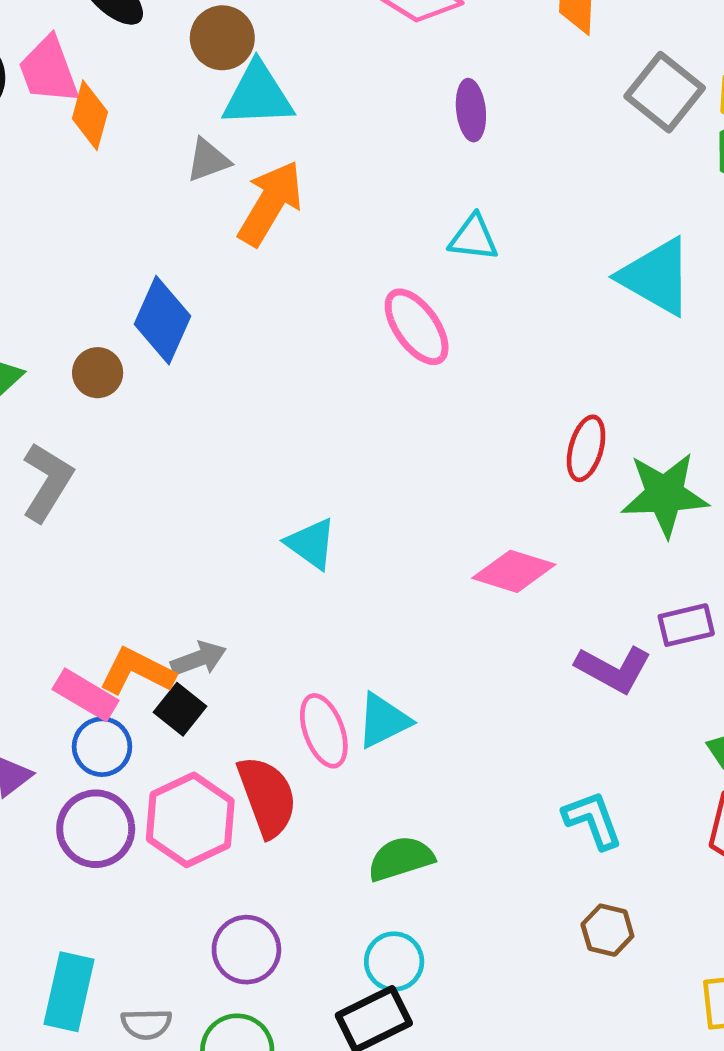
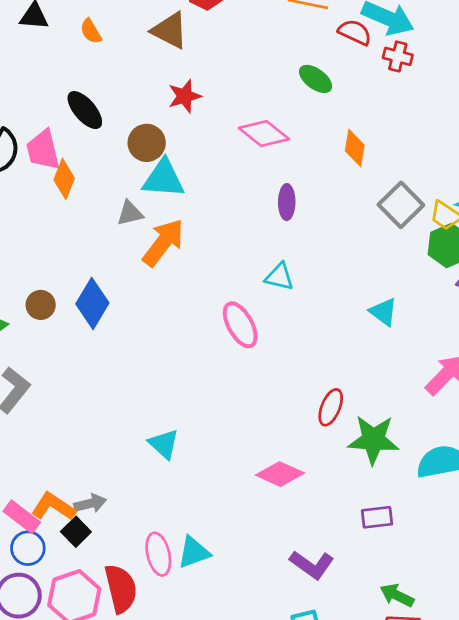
cyan triangle: (656, 277) -> (383, 312), size x0.6
brown circle: (98, 373) -> (41, 305), moved
purple L-shape: (613, 669) -> (312, 565), moved

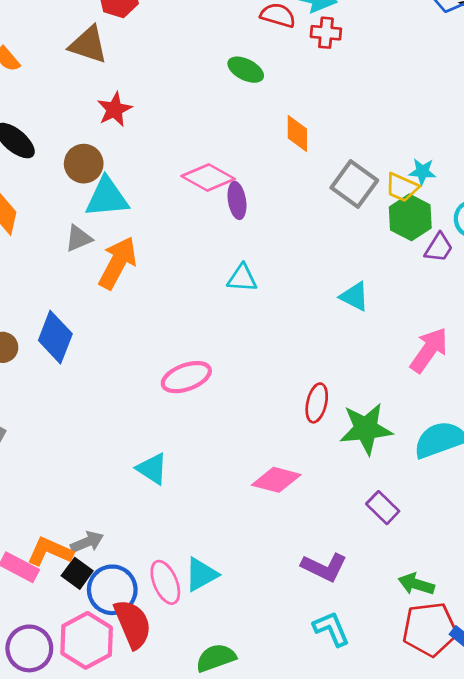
pink diamond: (264, 133) -> (208, 177), moved
pink ellipse: (240, 325) -> (186, 377), moved, turned -72
purple rectangle: (377, 517) -> (383, 508), turned 60
blue circle: (28, 548) -> (112, 590), moved, size x1.4

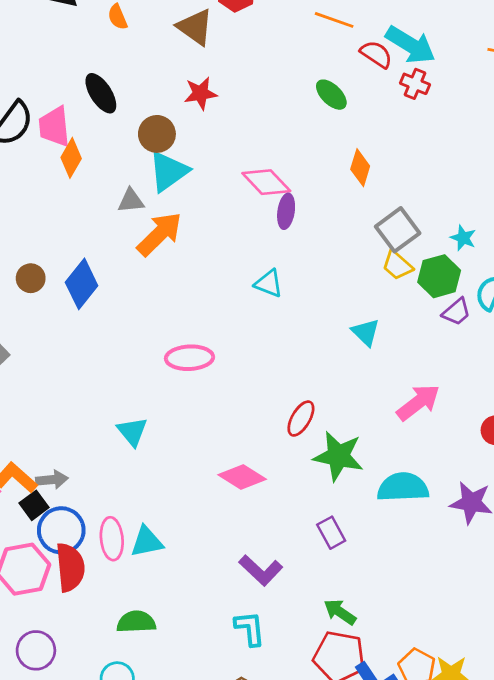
yellow trapezoid: (402, 187) -> (397, 265), moved
cyan triangle: (107, 197) -> (168, 171), turned -48

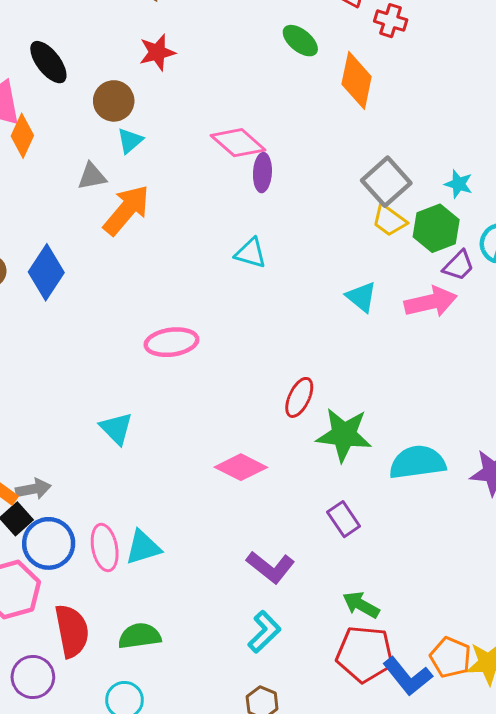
orange diamond: (360, 168) -> (357, 80), moved, size x1.4
cyan triangle: (168, 171) -> (130, 141), size x0.6
pink arrow: (418, 402) -> (431, 302), moved, turned 30
red semicircle: (70, 567) -> (72, 631), moved
cyan L-shape: (250, 628) -> (264, 632), turned 57

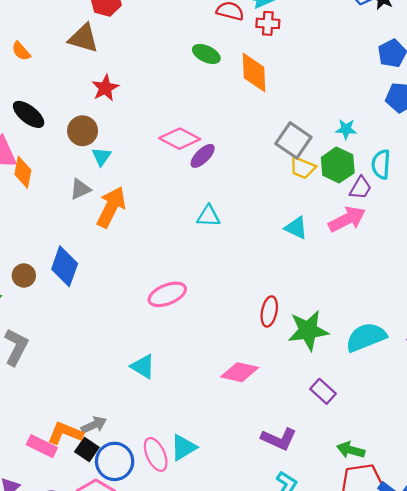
purple ellipse: (262, 173) -> (203, 156), turned 56

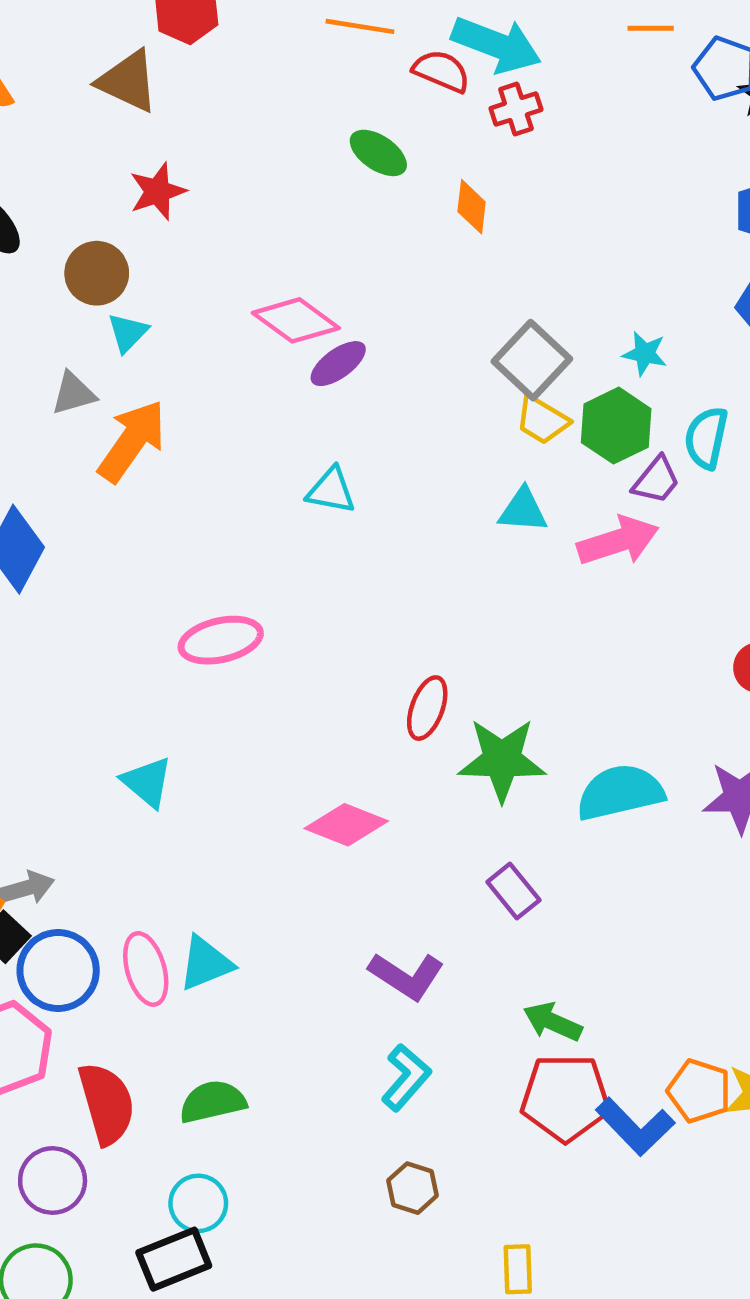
red cross: (268, 23) -> (516, 109), turned -30
orange diamond: (254, 73) -> (472, 207), size x0.6
cyan triangle: (296, 228) -> (523, 510), moved, turned -30

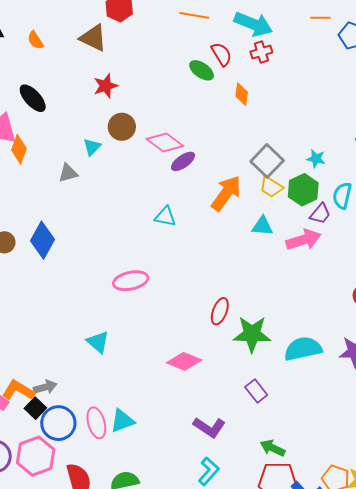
red semicircle: (441, 71) -> (221, 54), moved, turned 35
brown circle: (97, 273) -> (122, 127), moved
orange arrow: (132, 441) -> (226, 193), moved
cyan triangle: (331, 491) -> (165, 217), moved

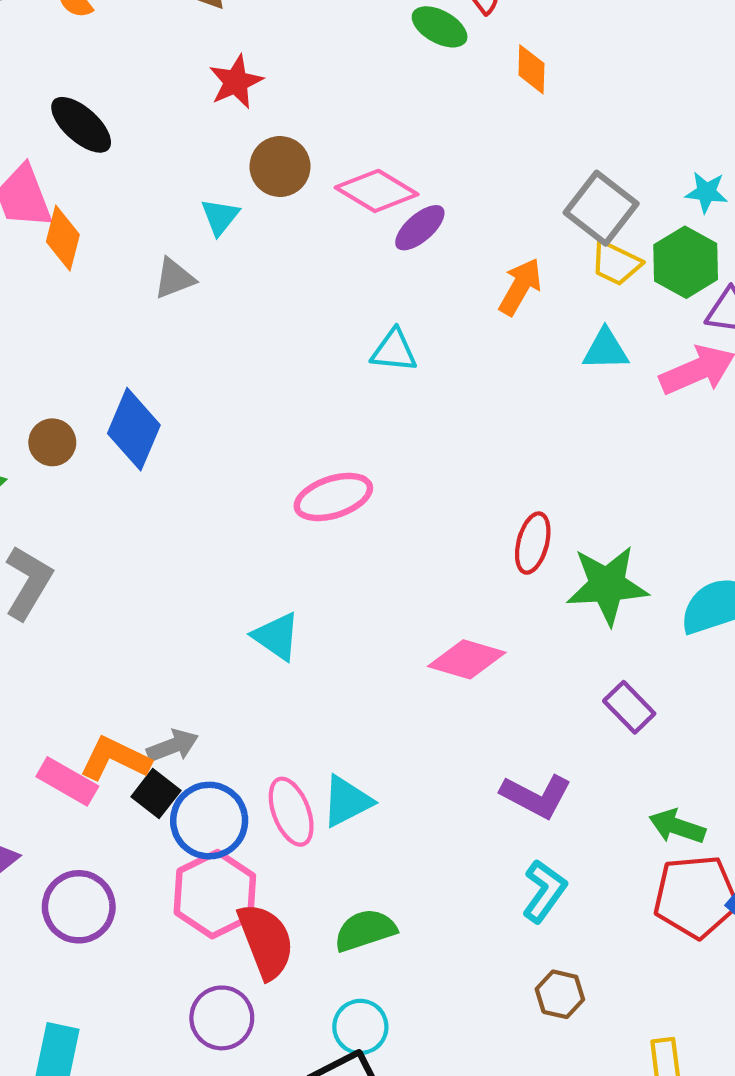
orange arrow: (226, 193) -> (520, 287), size x0.7
pink hexagon: (36, 456) -> (215, 894), moved

